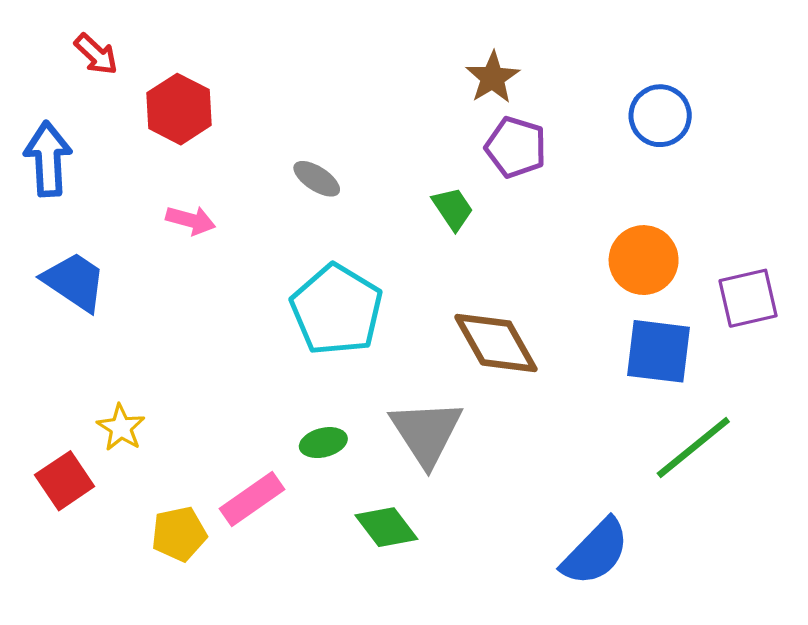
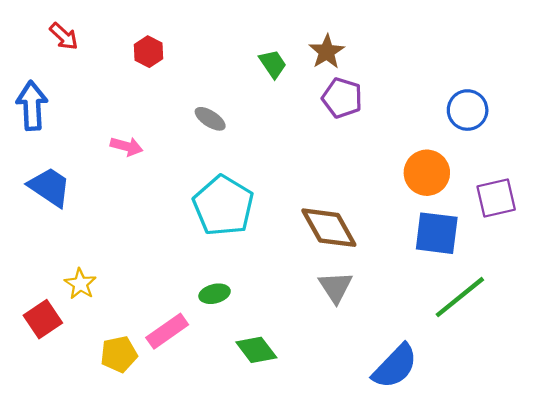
red hexagon: (179, 109) -> (149, 52), moved, size x0.7
blue circle: (660, 116) -> (468, 110), moved
green trapezoid: (453, 209) -> (273, 64), moved
gray triangle: (426, 433) -> (336, 287), moved, size x0.7

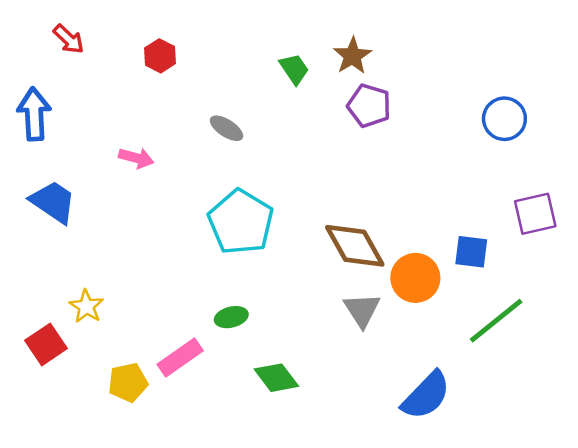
orange circle: (427, 173) -> (415, 278), moved
blue square: (437, 233) -> (471, 252), size x0.7

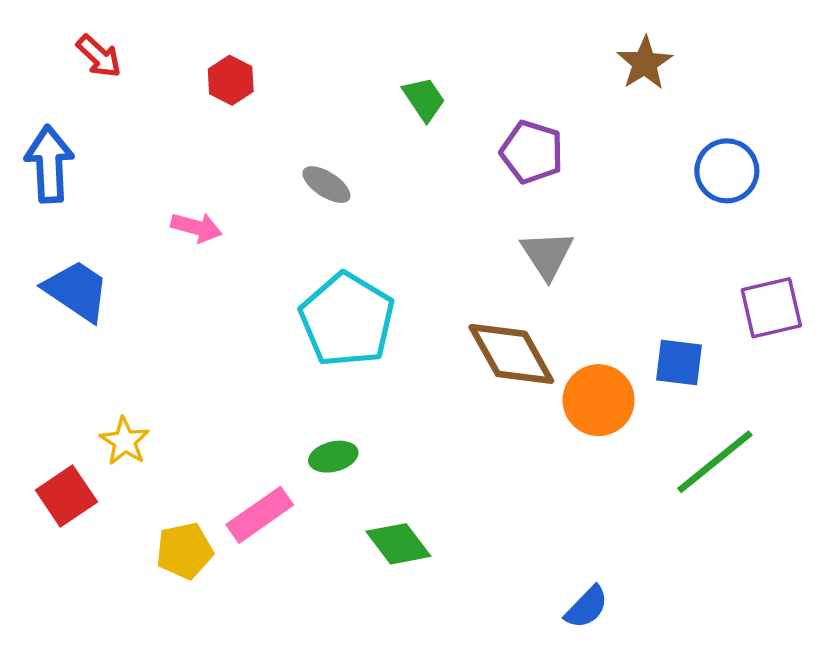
brown star: (352, 56) -> (645, 63), moved
gray triangle: (362, 310) -> (547, 255), moved
blue semicircle: (426, 395) -> (587, 607), moved, size x0.6

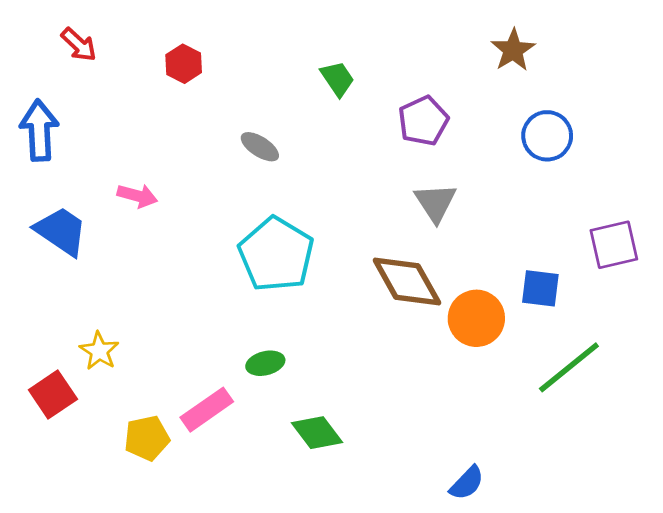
purple pentagon: (532, 152) -> (423, 121), turned 30
blue circle: (727, 171) -> (547, 136), moved
pink arrow: (196, 227) -> (137, 196), moved

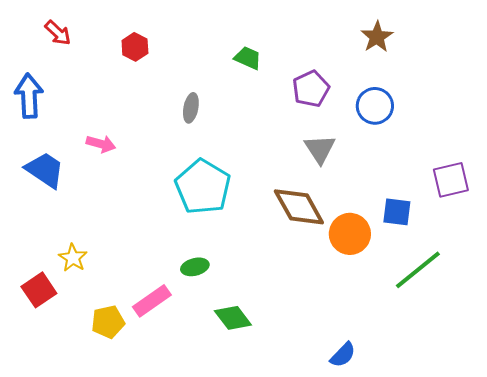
green trapezoid: (337, 79) -> (248, 58), turned -32
blue circle: (547, 136) -> (375, 106), moved
gray ellipse: (260, 147) -> (191, 108), turned 68

